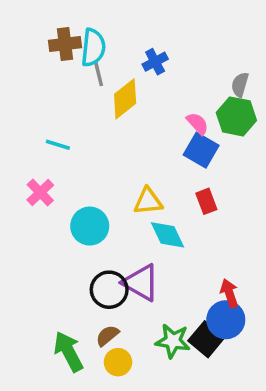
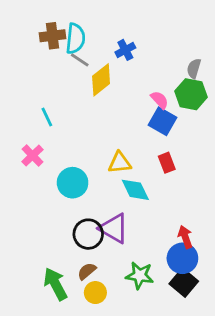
gray line: (99, 74) -> (80, 60), turned -42
cyan line: (58, 145) -> (47, 117), turned 48
black square: (206, 339) -> (184, 283), moved

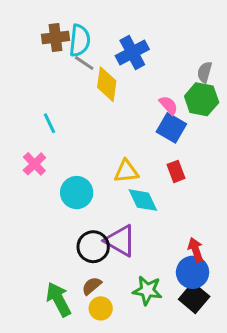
blue cross: (125, 50) -> (132, 53), size x1.5
yellow diamond: (101, 80) -> (107, 84), turned -44

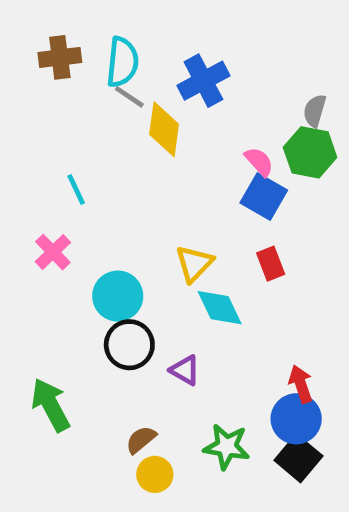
brown cross: (56, 37) -> (60, 57), moved
yellow triangle: (126, 171) -> (194, 264), turned -40
purple triangle: (120, 241) -> (185, 370), size x0.6
black circle: (93, 247) -> (129, 345), moved
green arrow: (59, 299) -> (51, 405), moved

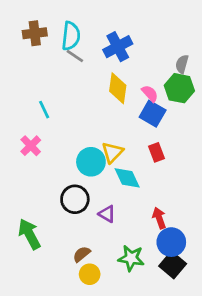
yellow diamond: (164, 129) -> (118, 88), moved
cyan circle: (118, 296) -> (91, 162), moved
red arrow: (301, 384) -> (159, 218), moved

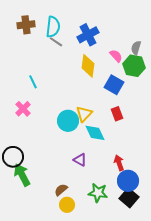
pink semicircle: (150, 94) -> (116, 56), moved
black circle: (75, 199) -> (13, 157), moved

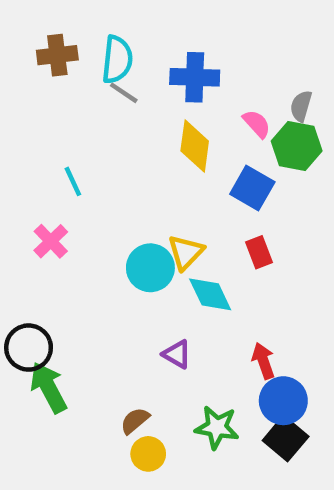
blue cross: (88, 35) -> (195, 77), turned 30

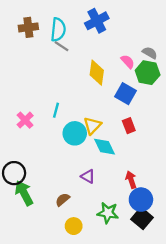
blue cross: (195, 77) -> (97, 21), moved, turned -30
gray semicircle: (301, 106) -> (150, 53), turned 104
cyan line: (73, 181) -> (56, 110), moved, turned 40
brown semicircle: (135, 421) -> (63, 200), moved

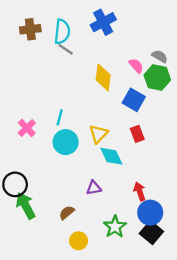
cyan circle: (75, 133) -> (66, 142), moved
purple triangle: (88, 176) -> (94, 188), turned -40
green star: (108, 213) -> (115, 227), turned 30

